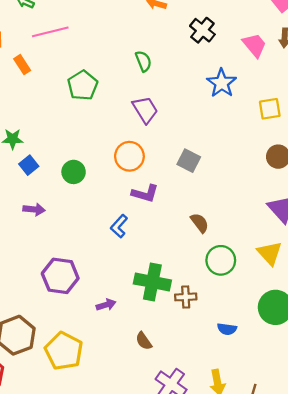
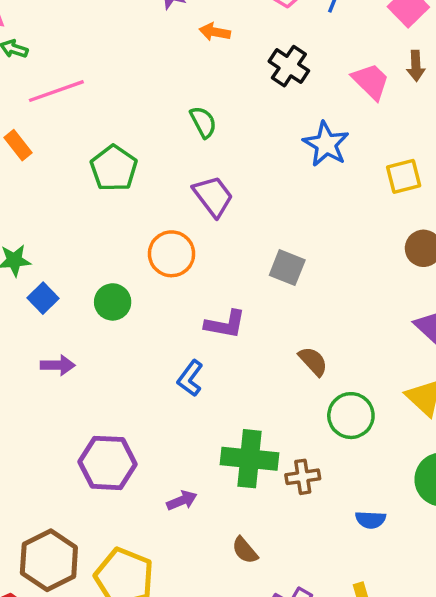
orange circle: (129, 156) -> (172, 254), moved

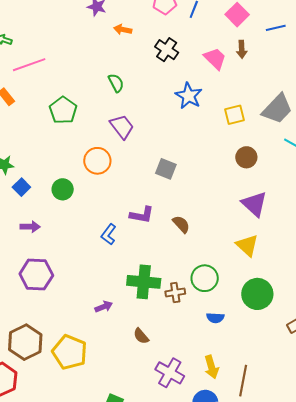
purple L-shape: (225, 324) -> (142, 215), moved
green circle: (351, 416) -> (205, 278), moved
purple hexagon: (107, 463) -> (36, 275), moved

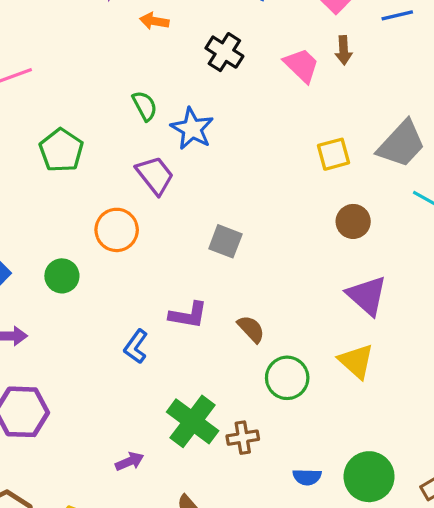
blue star: (189, 96) -> (192, 129), moved
green circle: (205, 278) -> (287, 378), moved
green cross: (144, 282) -> (193, 421), turned 32
green circle: (257, 294) -> (369, 477), moved

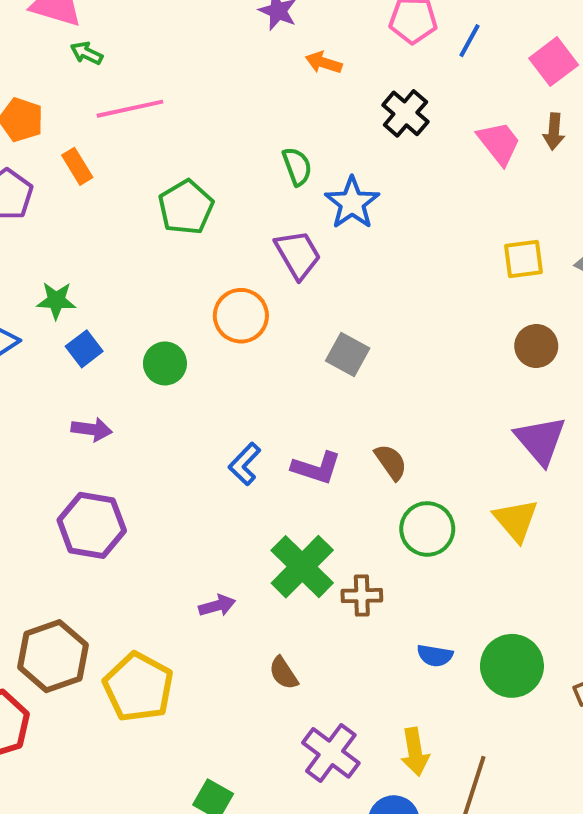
gray square: (225, 241) -> (348, 354), moved
purple L-shape: (188, 315) -> (316, 468), moved

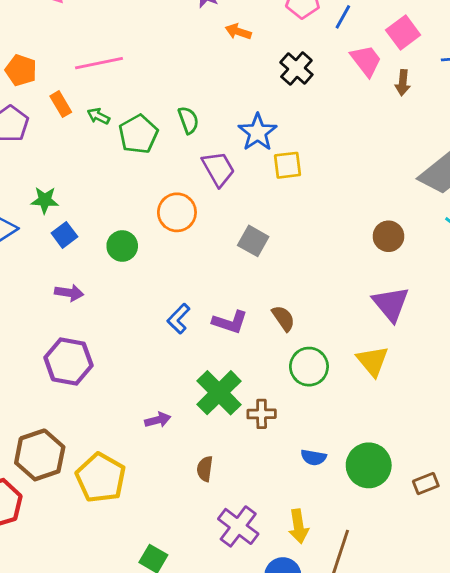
green arrow: (87, 53) -> (98, 116), moved
pink trapezoid: (499, 143) -> (366, 61), moved
green semicircle: (297, 166) -> (188, 120), moved
yellow square: (523, 259) -> (287, 165), moved
brown semicircle: (283, 673) -> (205, 469), turned 40

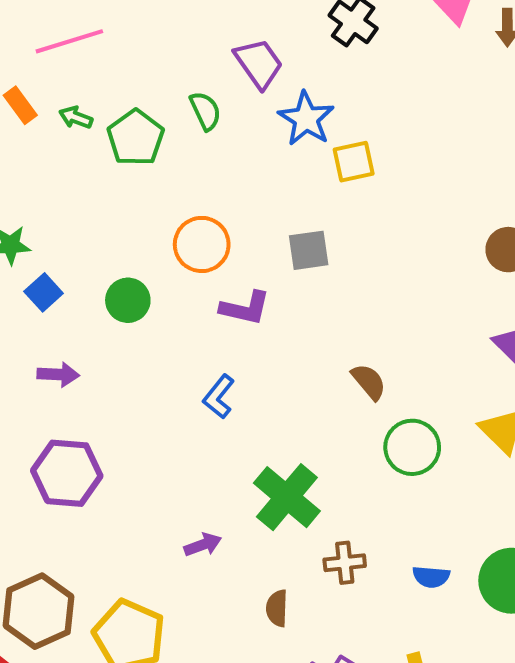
purple trapezoid: (218, 169) -> (259, 63), moved
gray square: (253, 241) -> (309, 250), moved, turned -32
purple L-shape: (230, 322) -> (245, 308), moved
brown cross: (262, 414) -> (345, 563), moved

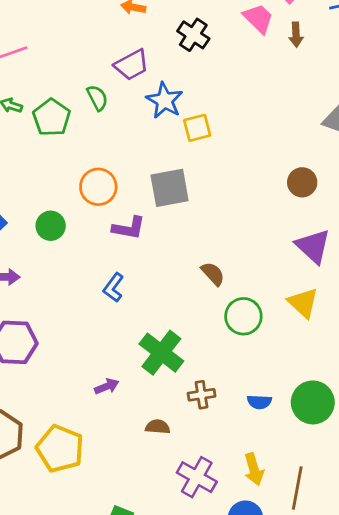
purple trapezoid: (259, 63) -> (132, 65), turned 99
gray square: (309, 250) -> (170, 188), size x1.4
brown semicircle: (277, 608) -> (158, 427), turned 95

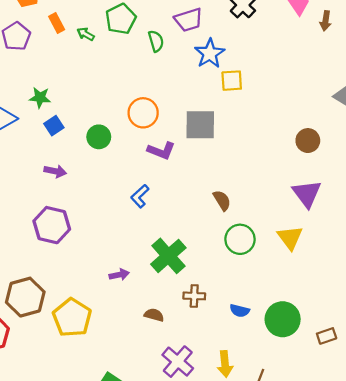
green pentagon: (52, 118) -> (121, 19), moved

